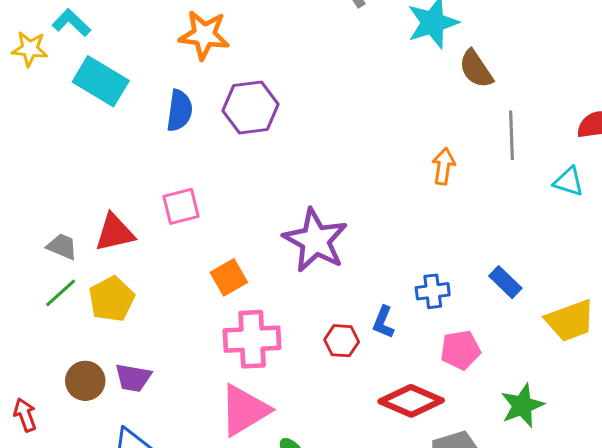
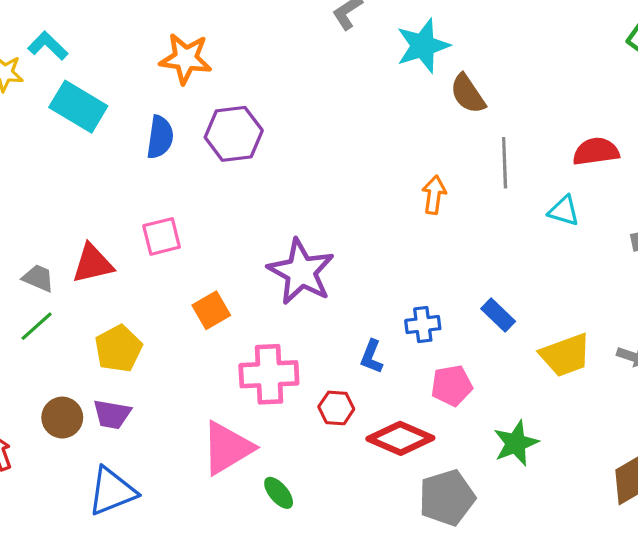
yellow pentagon: (112, 299) -> (118, 349), moved
pink cross: (252, 339) -> (269, 374), moved
red hexagon: (342, 341) -> (336, 408), moved

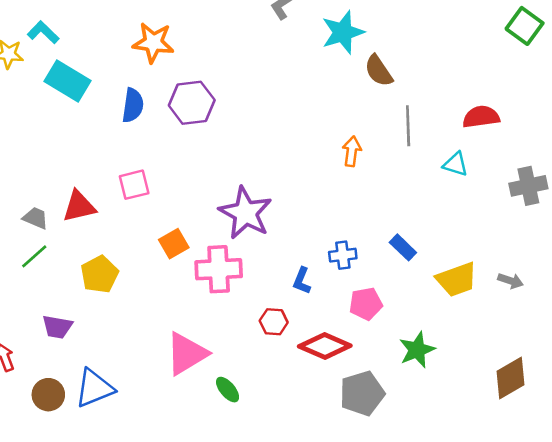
pink cross: (269, 374) -> (219, 269), moved
purple trapezoid: (112, 414) -> (57, 327), moved
brown circle: (62, 418) -> (48, 395), moved

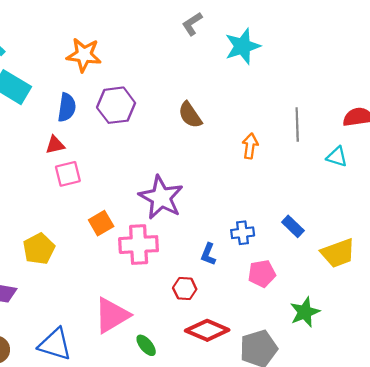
brown semicircle: (379, 71) -> (190, 115), moved
red triangle: (79, 206) -> (55, 145), moved, size x0.7
red diamond: (325, 346) -> (207, 330), moved
blue triangle: (94, 388) -> (55, 344), moved, turned 39

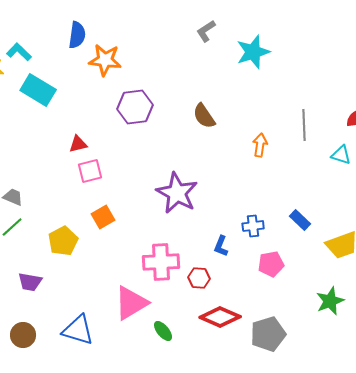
blue semicircle: (67, 107) -> (77, 35), moved
orange square: (101, 223) -> (103, 217), moved
pink cross: (139, 245) -> (161, 262), moved
green star: (305, 312) -> (330, 301), moved

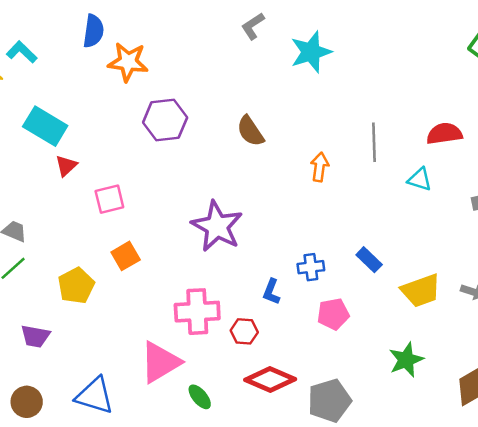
cyan rectangle: (38, 90) -> (45, 126), moved
red triangle: (78, 144) -> (66, 166), moved, turned -30

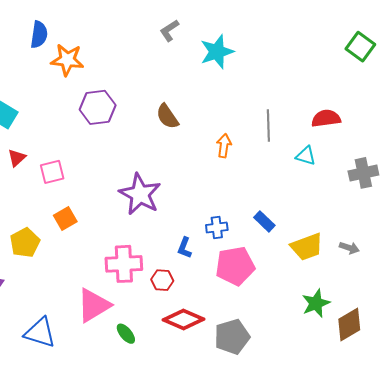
red triangle: (66, 166) -> (17, 158), moved
pink pentagon: (333, 314) -> (235, 266), size x1.5
green star: (406, 360) -> (316, 303), moved

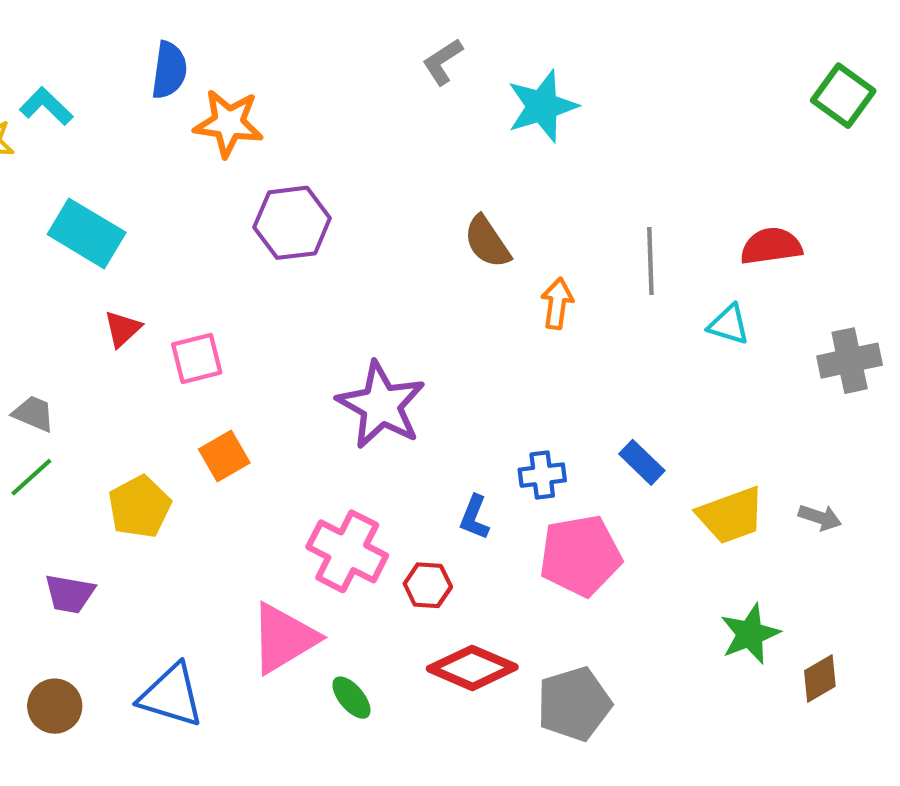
brown semicircle: (167, 116) -> (487, 242), moved
pink cross: (124, 264) -> (347, 551), turned 30
brown diamond: (349, 325) -> (820, 679), size x0.7

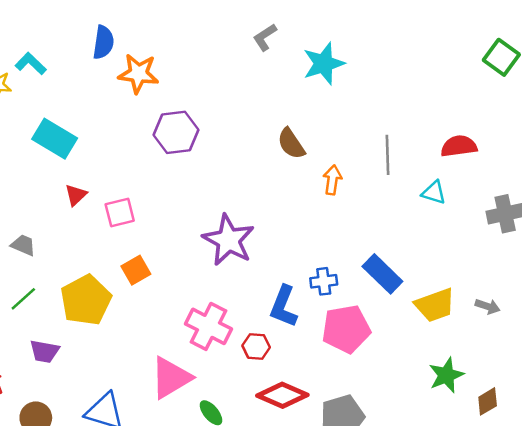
blue rectangle: (642, 462) -> (382, 274), size x1.5
green line: (31, 477) -> (23, 299), moved
yellow pentagon: (139, 507) -> (86, 300), size x1.4
blue L-shape: (474, 517) -> (284, 306), size x1.6

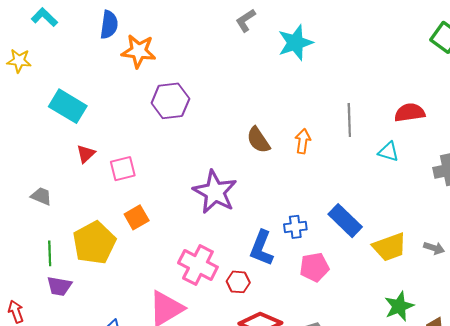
cyan L-shape: (31, 64) -> (44, 17), moved
brown semicircle: (291, 144) -> (258, 140), moved
green line: (23, 299) -> (50, 253), moved, turned -50
pink pentagon: (346, 329) -> (314, 267), size x0.7

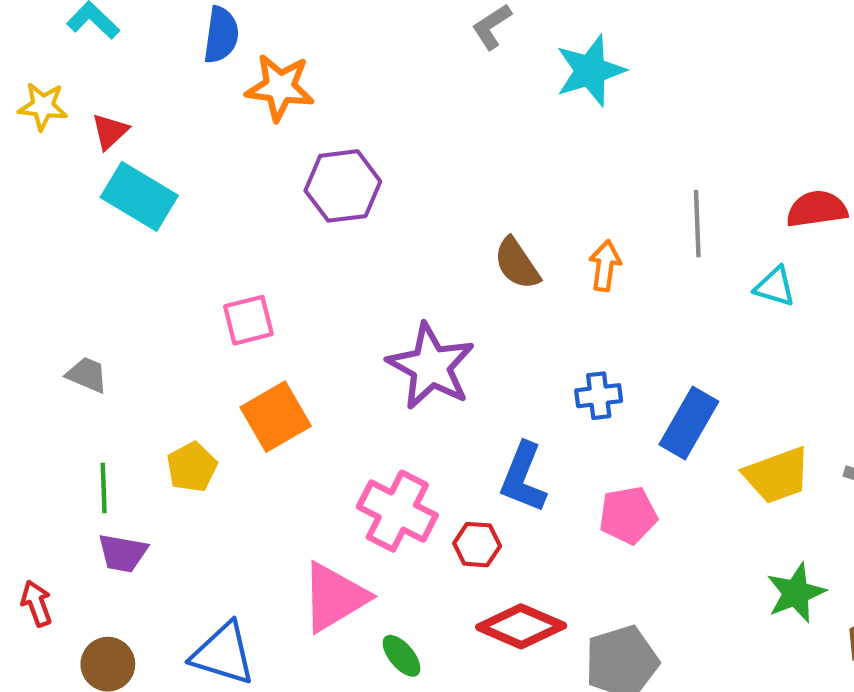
red triangle: (86, 154) -> (110, 131), moved
orange square: (137, 217) -> (276, 417), size x1.4
blue rectangle: (345, 221) -> (689, 423), turned 76
blue cross: (295, 227) -> (599, 396), moved
yellow pentagon: (94, 243) -> (192, 467), size x0.6

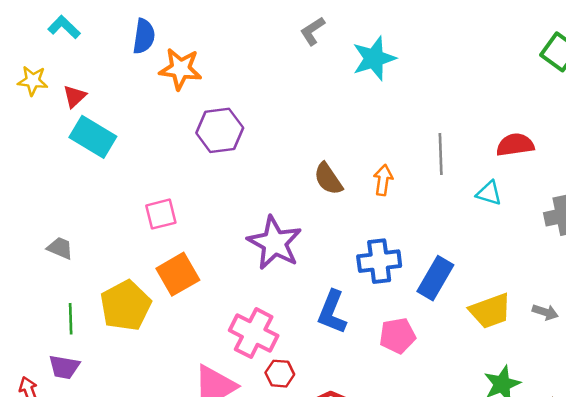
blue cross: (599, 396) -> (379, 261), size x1.5
yellow pentagon: (192, 467) -> (126, 306), size x1.6
red hexagon: (477, 545) -> (280, 374), moved
purple trapezoid: (123, 553) -> (64, 367), moved

